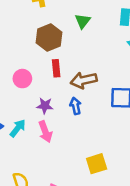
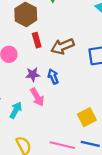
blue arrow: (76, 106) -> (53, 76), moved
cyan arrow: (18, 128) -> (16, 110), moved

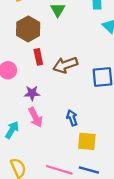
blue arrow: (53, 76) -> (72, 118), moved
yellow square: (87, 117) -> (87, 141), turned 30

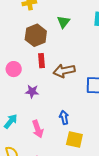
pink arrow: (35, 117) -> (38, 129), moved

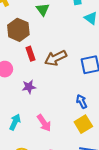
blue arrow: (64, 117) -> (82, 101), moved
yellow square: (74, 140) -> (83, 124), turned -30

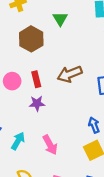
red rectangle: (31, 54) -> (36, 79), moved

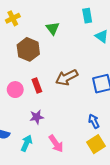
purple star: (37, 103) -> (37, 117), moved

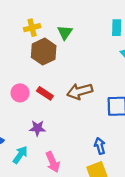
yellow cross: (13, 18) -> (32, 28), moved
green triangle: (53, 28) -> (65, 33), moved
red rectangle: (37, 85) -> (45, 93), turned -48

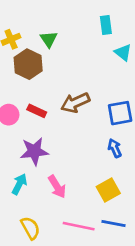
purple star: (37, 128) -> (34, 151), size x1.5
blue arrow: (100, 146) -> (115, 148), moved

